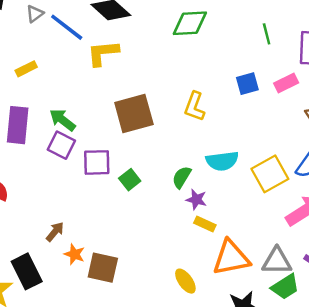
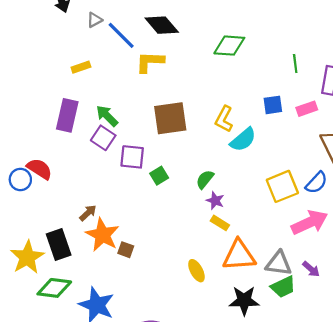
cyan semicircle: (222, 161) -> (243, 140), moved, turned -40
orange star: (74, 254) -> (102, 235), size x1.8
brown square: (103, 268) -> (126, 250), size x0.6

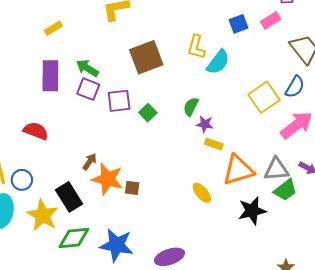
blue circle: (20, 180) -> (22, 180), moved

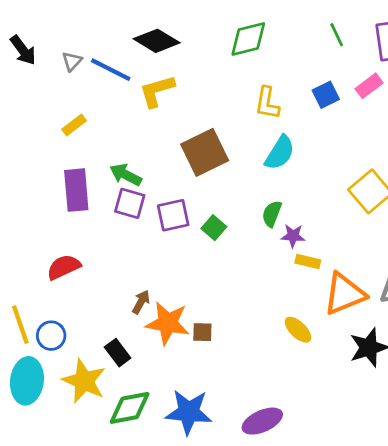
yellow L-shape: (196, 47) -> (267, 103), moved
cyan semicircle: (218, 62) -> (280, 153), moved
red semicircle: (36, 131) -> (64, 267), turned -40
black rectangle: (69, 197) -> (118, 353), size x0.7

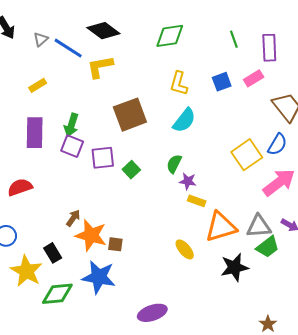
green arrow: (126, 175) -> (71, 125), turned -105
blue star: (189, 412) -> (99, 277), moved

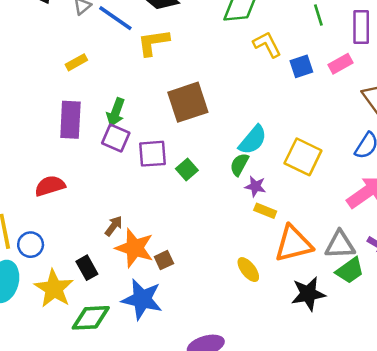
yellow L-shape: (179, 84) -> (267, 44), moved, turned 135
cyan semicircle: (184, 120) -> (253, 140), moved
yellow square: (247, 155) -> (303, 157), moved, turned -32
brown square: (115, 244) -> (164, 260), turned -35

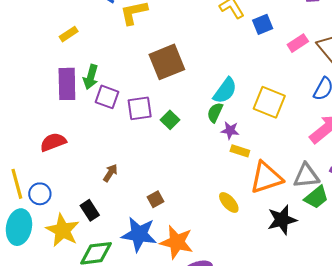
pink rectangle: (341, 64) -> (298, 43), moved
green arrow: (116, 112) -> (91, 77), moved
orange star: (135, 248) -> (177, 242), moved

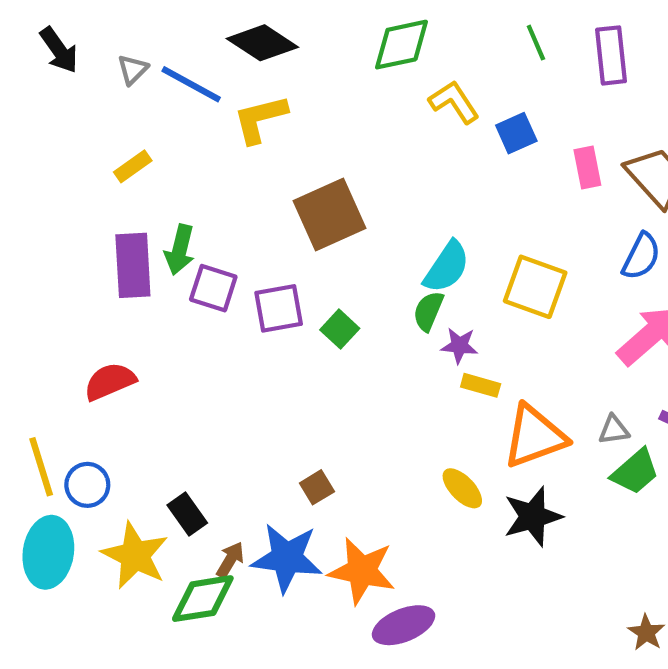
pink rectangle: (298, 43) -> (587, 167), turned -66
brown arrow: (110, 173) -> (230, 560), moved
gray triangle: (306, 176) -> (614, 430), size x0.6
black star: (282, 220) -> (533, 516), moved

